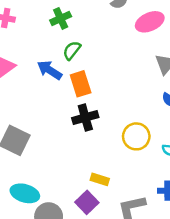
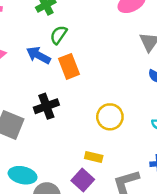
black cross: (85, 118) -> (46, 106), moved
yellow circle: (136, 136) -> (110, 117), moved

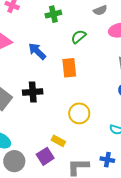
green semicircle: (59, 35) -> (79, 37), moved
orange rectangle: (69, 66) -> (69, 68), moved

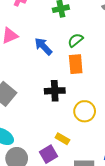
green semicircle: (79, 37) -> (75, 40), moved
black cross: (33, 92) -> (55, 91), moved

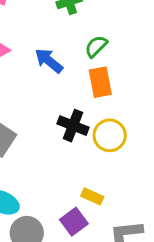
black cross: (55, 91) -> (73, 126), turned 30
yellow circle: (85, 111) -> (110, 135), moved

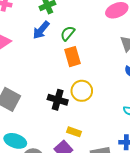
blue arrow: (49, 61) -> (41, 30), moved, turned -84
black cross: (73, 126) -> (58, 100), moved

